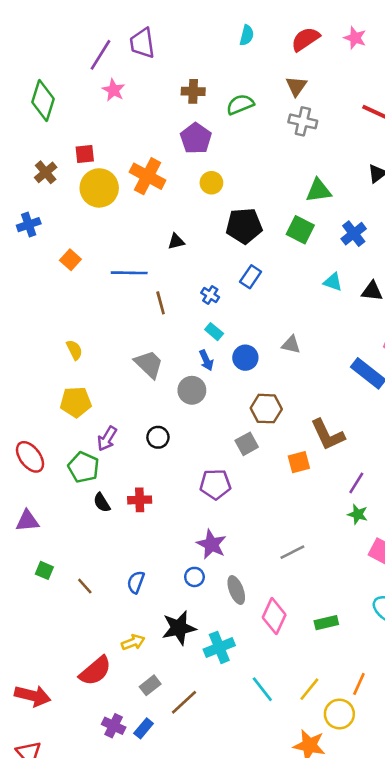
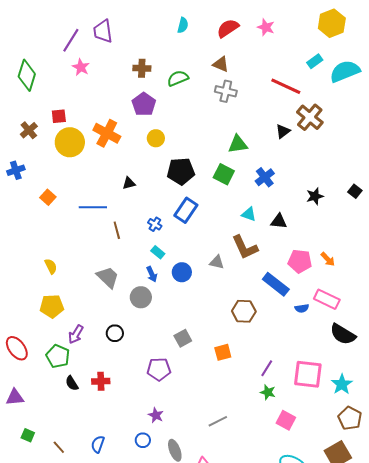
brown triangle: (296, 86) -> (221, 64), turned -42
blue rectangle: (251, 277) -> (186, 210), size x1.4
brown hexagon: (266, 409) -> (244, 311), moved
brown L-shape: (328, 435) -> (245, 247), moved
purple star: (211, 544) -> (156, 415), size x0.7

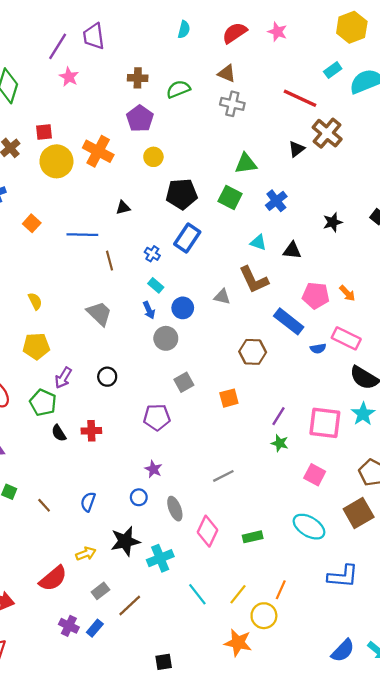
gray circle: (141, 297) -> (166, 338), moved
cyan star: (342, 384) -> (363, 414), moved
pink square: (286, 420) -> (315, 475), moved

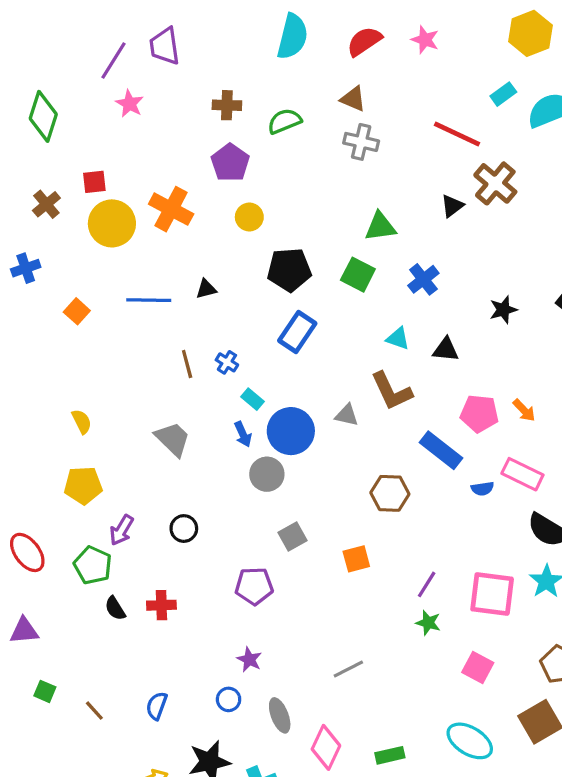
cyan semicircle: (184, 29) -> (292, 37), size x1.8
blue line: (82, 235) -> (149, 300), moved
blue cross: (152, 254) -> (227, 362), moved
blue circle: (183, 308) -> (291, 431), size x1.5

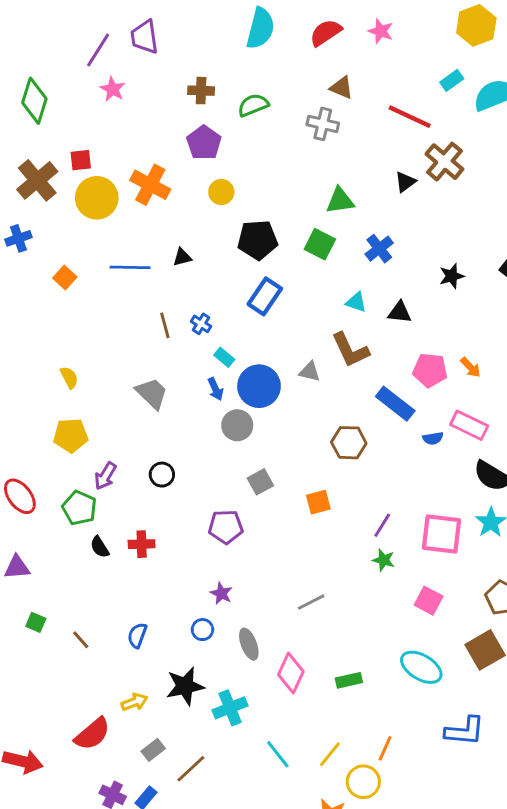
brown triangle: (353, 99) -> (342, 88), moved
brown cross: (46, 204) -> (37, 180), size x1.6

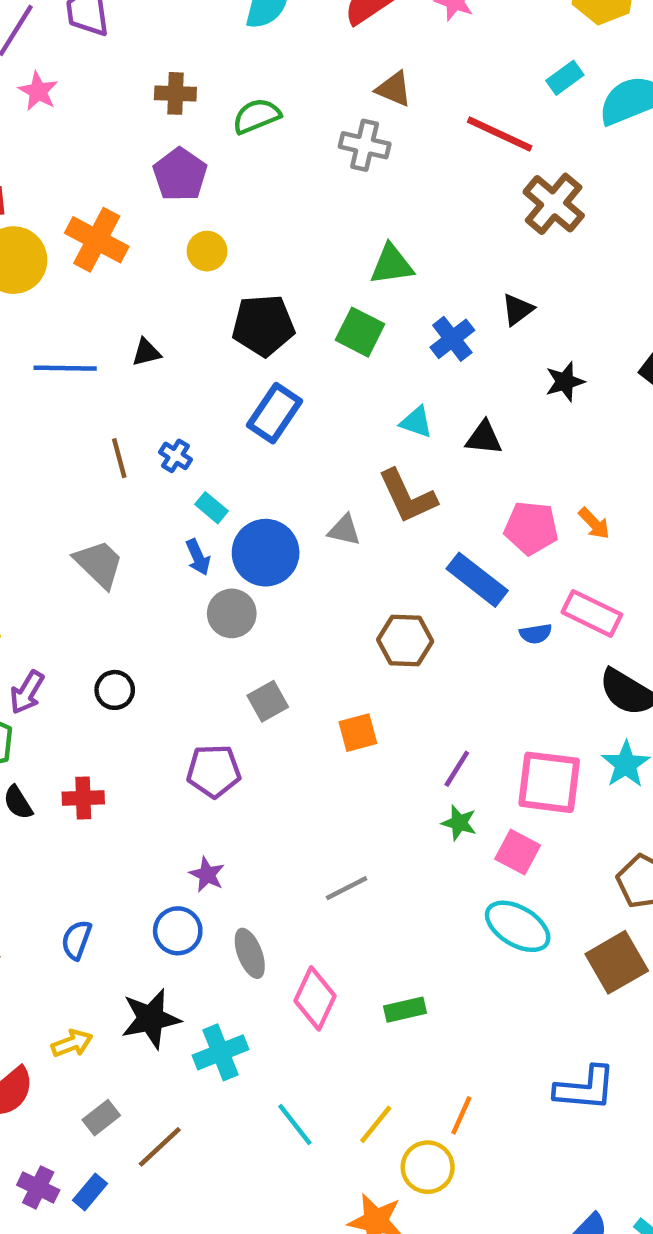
black triangle: (405, 182) -> (518, 310), moved
pink square: (429, 601) -> (518, 852), moved
blue circle: (202, 630) -> (178, 931), size x1.4
cyan ellipse: (421, 667) -> (518, 926), moved

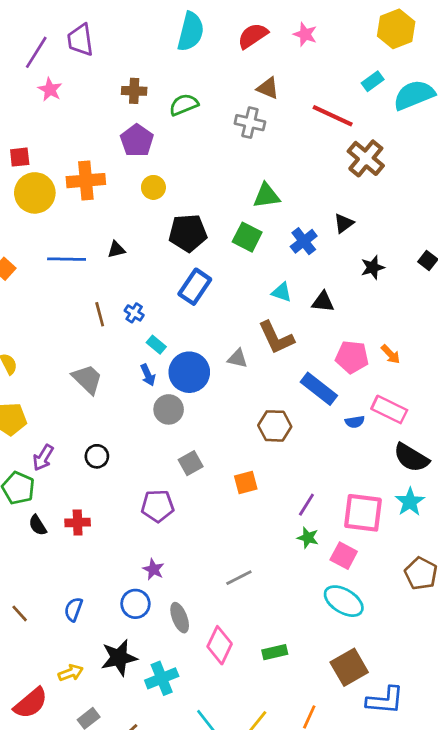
orange cross: (97, 240) -> (86, 181), turned -33
brown square: (617, 962) -> (349, 667), moved

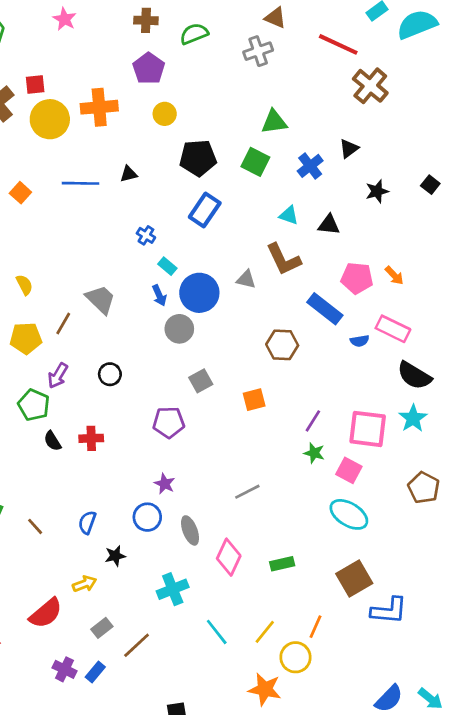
gray cross: (250, 123) -> (258, 51), turned -32
brown line: (100, 314) -> (63, 323), moved, turned 45
black star: (119, 658) -> (115, 556), moved, size x0.6

